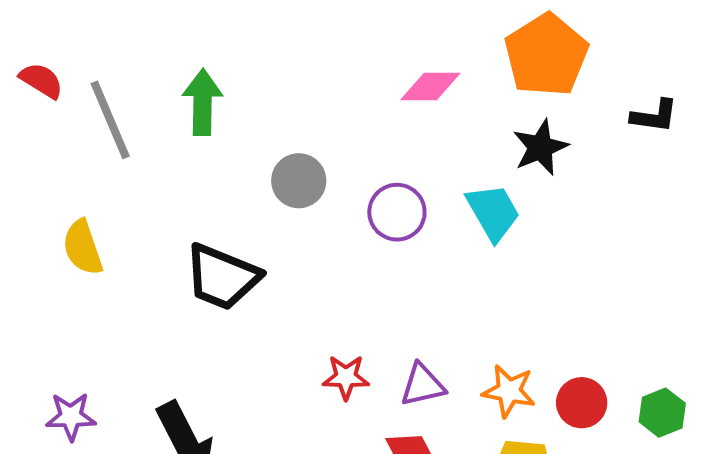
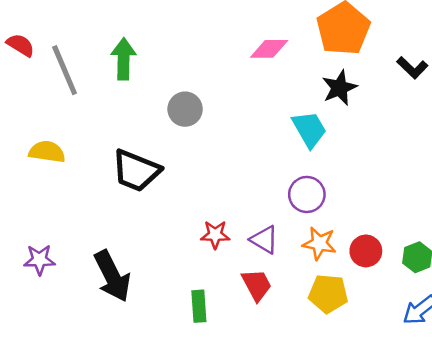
black L-shape: (654, 116) -> (412, 68), turned 36
purple circle: (397, 212) -> (307, 194), moved
yellow semicircle: (83, 248) -> (47, 152), turned 117
purple triangle: (423, 385) -> (264, 240), turned 44

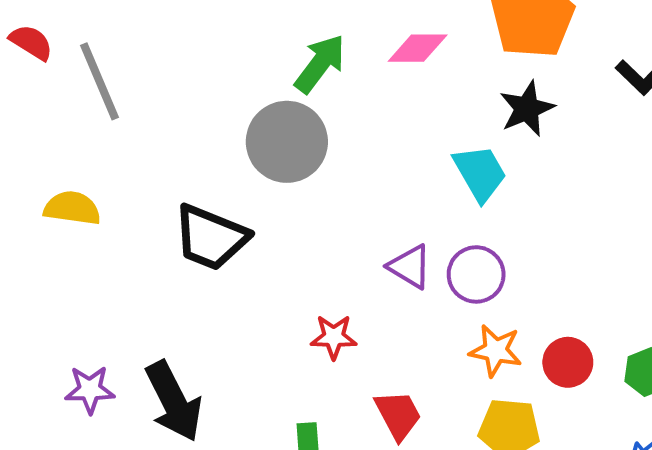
green arrow: (124, 59) -> (320, 64), moved, turned 36
gray circle: (185, 109) -> (287, 142), size x1.5
purple triangle: (264, 240) -> (410, 267), moved
purple star: (39, 260) -> (90, 390), moved

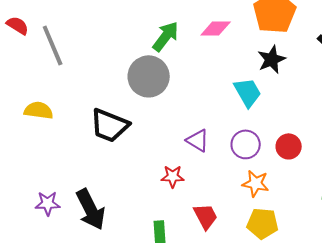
purple triangle: (410, 267) -> (198, 140), moved
red circle: (568, 362) -> (289, 146), moved

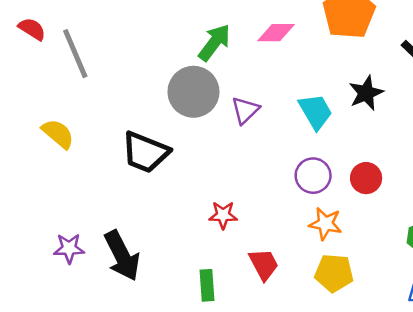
black star: (272, 59) -> (366, 93), moved
yellow semicircle: (39, 110) -> (58, 134), turned 32
purple triangle: (198, 140) -> (245, 110), moved, turned 45

